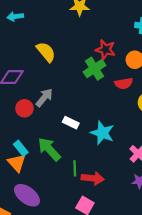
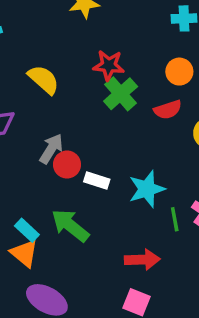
red star: (105, 50) -> (109, 65), moved
red circle: (24, 108) -> (67, 165), moved
cyan star: (102, 133) -> (147, 189), turned -30
green line: (75, 168) -> (175, 219), moved

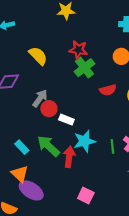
red semicircle: (168, 110) -> (108, 90), moved
cyan star: (147, 189) -> (84, 141), moved
orange triangle: (24, 253) -> (20, 174), moved
red arrow: (142, 260) -> (69, 157), moved, turned -84

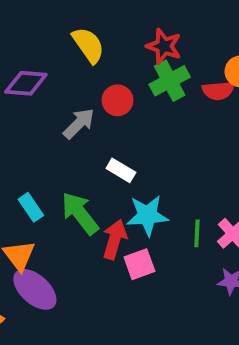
red semicircle: (108, 90) -> (218, 91), moved
red circle: (49, 109) -> (118, 100), moved
pink square: (86, 196) -> (139, 264), moved, turned 35

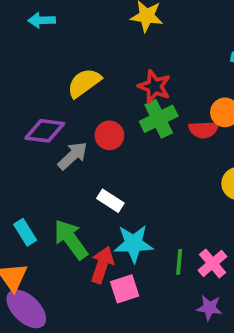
yellow semicircle: (88, 45) -> (84, 83), turned -93
purple diamond: (26, 83) -> (45, 131), moved

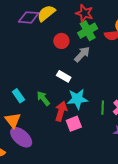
purple diamond: (45, 131) -> (29, 17), moved
gray arrow: (73, 156) -> (82, 54), moved
green arrow: (71, 239) -> (43, 98), size x0.7

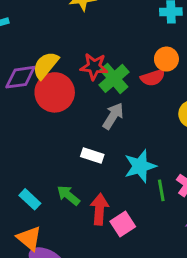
red star: (84, 13) -> (94, 67), moved
red circle: (61, 41) -> (55, 92), moved, size x1.6
cyan star: (77, 99) -> (140, 166), moved

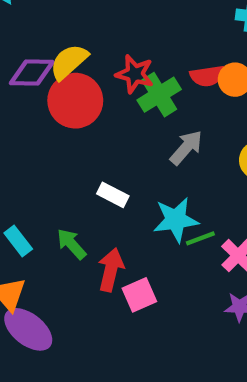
red semicircle: (153, 78) -> (207, 76), moved
gray arrow: (113, 116) -> (186, 148), moved
green line: (161, 190) -> (200, 238), moved, turned 70

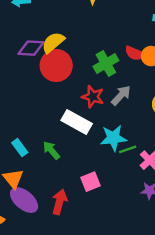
red star: (135, 74) -> (93, 97), moved
red semicircle: (207, 76) -> (135, 53), turned 30
white rectangle: (113, 195) -> (77, 122), size x1.6
red arrow: (111, 270) -> (59, 202), moved

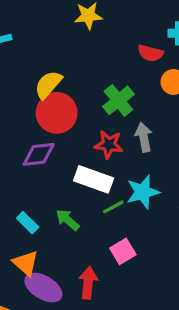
purple diamond: (31, 48) -> (39, 154), moved
red semicircle: (135, 53) -> (150, 53), moved
gray arrow: (121, 95) -> (144, 137), turned -45
green line: (128, 149) -> (113, 207), moved

